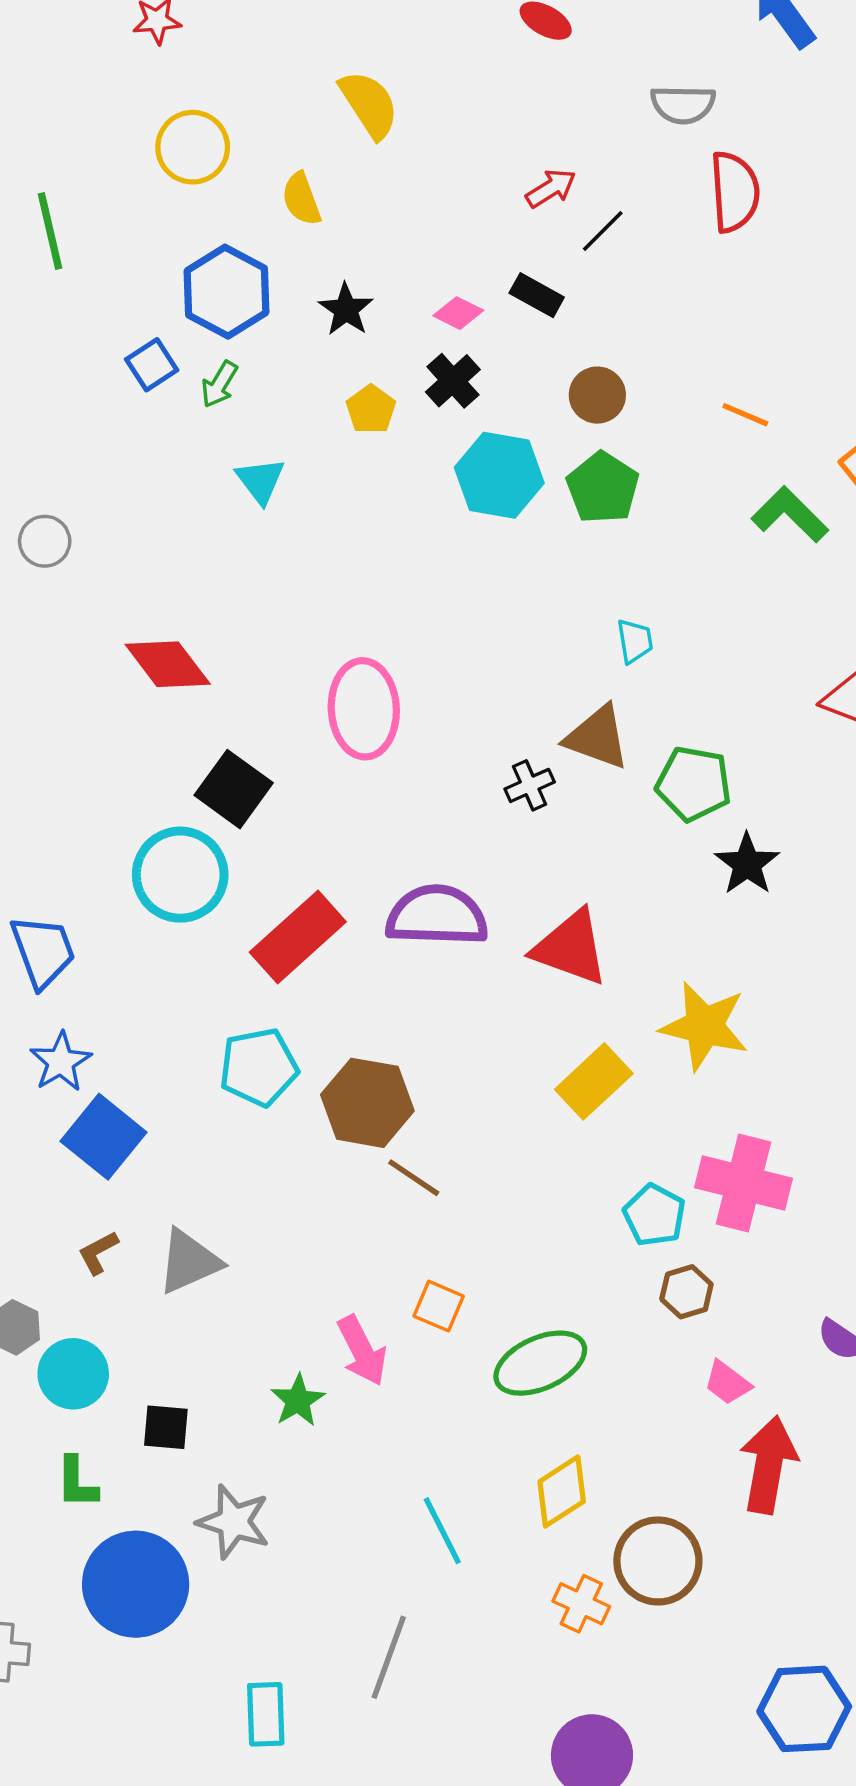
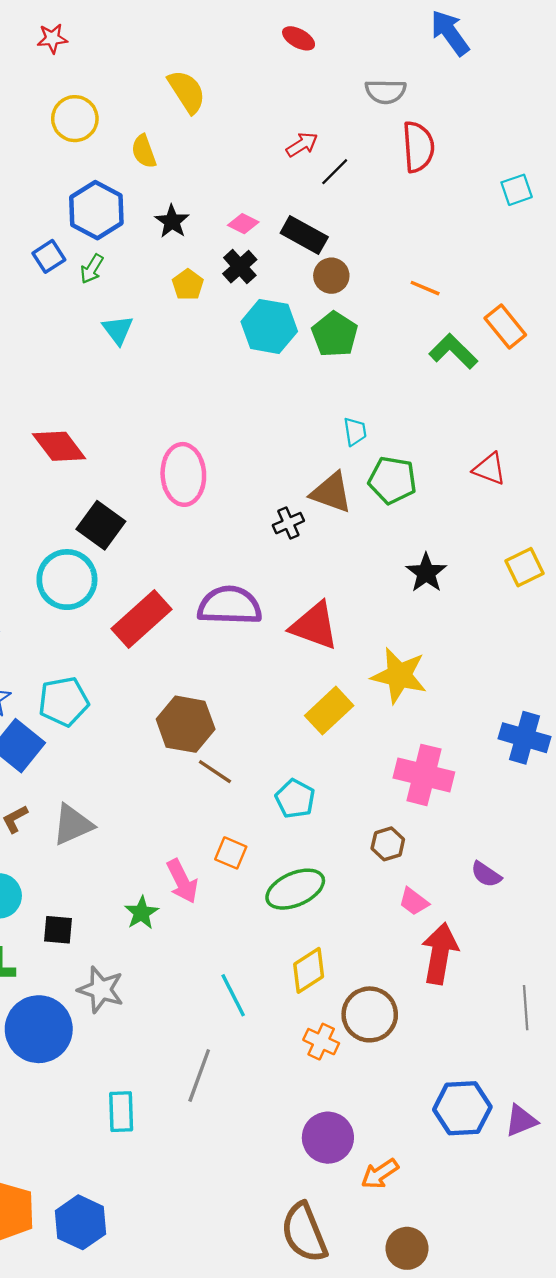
black rectangle: (537, 295) -> (304, 235), moved, size x1.4
green pentagon: (694, 784) -> (392, 480), moved
cyan pentagon: (259, 1067) -> (64, 702), moved
cyan pentagon: (654, 1215) -> (295, 799), moved

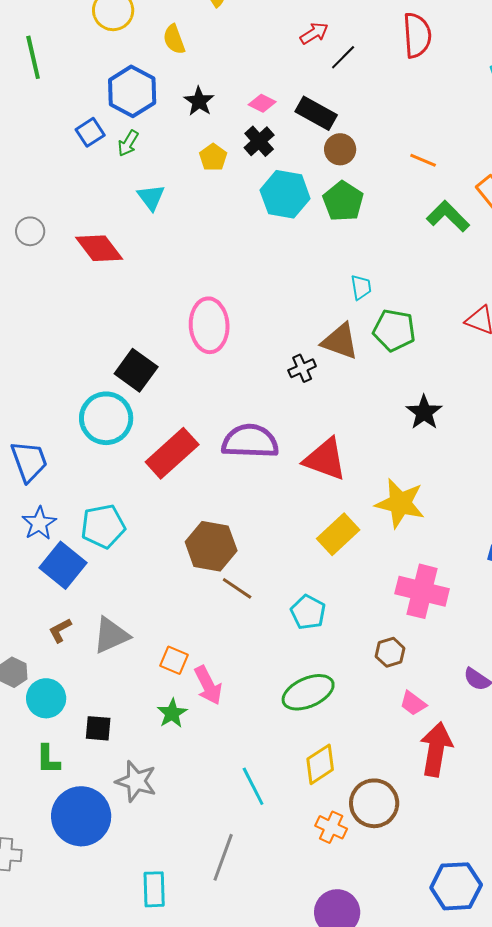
red diamond: (59, 446) -> (99, 248), moved
orange square: (231, 853) -> (174, 660), moved

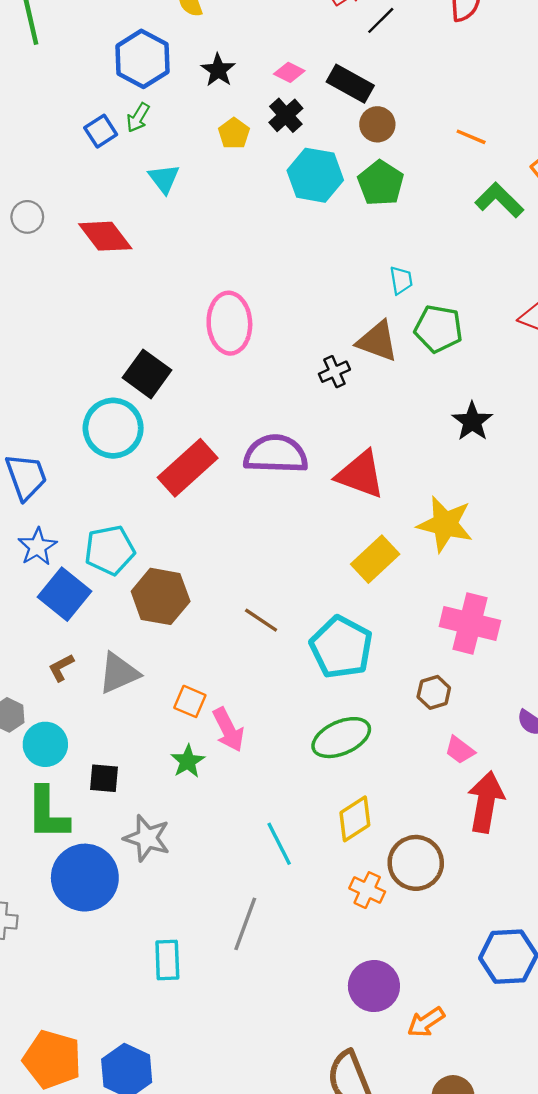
blue square: (90, 132) -> (101, 131), moved
brown hexagon: (211, 546) -> (161, 596), moved
cyan pentagon: (308, 612) -> (341, 647), size x1.6
green L-shape: (48, 759) -> (48, 813), size x1.6

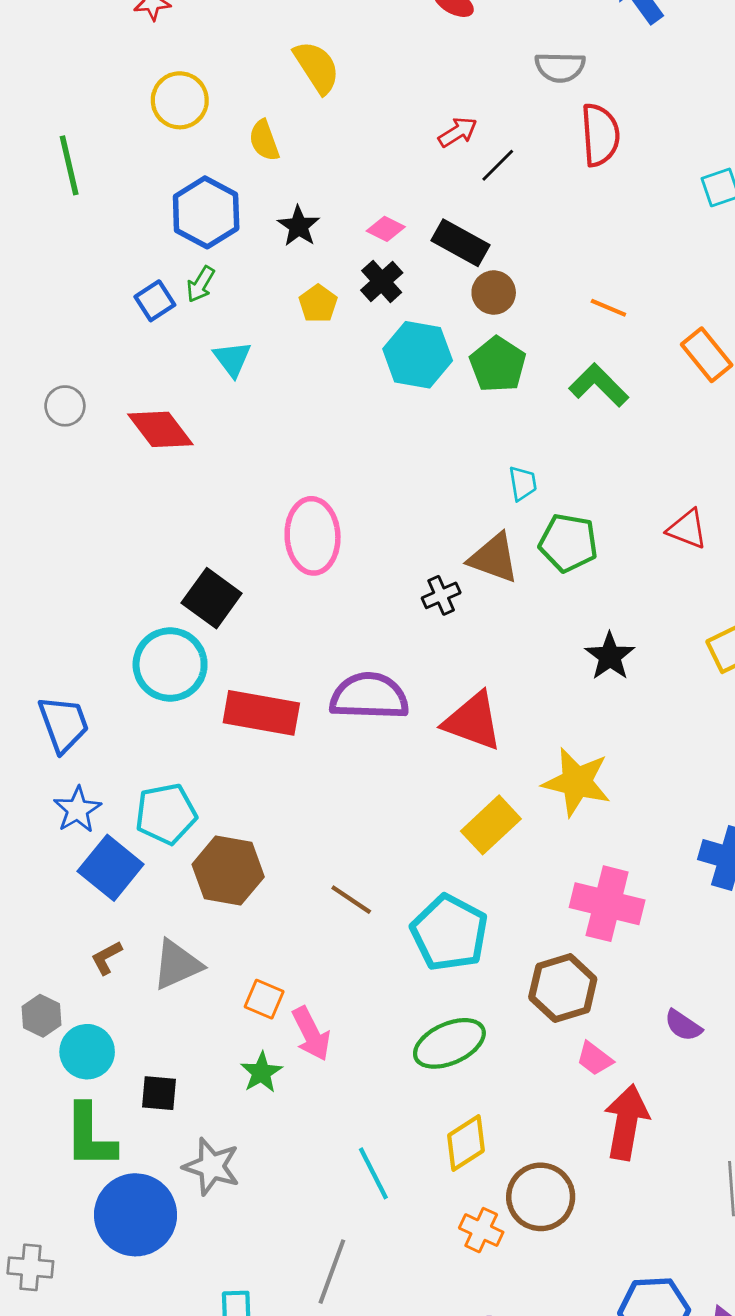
green L-shape: (499, 200) -> (599, 385), moved
red rectangle: (188, 468) -> (261, 713), turned 52
brown hexagon: (434, 692) -> (563, 988), size x1.6

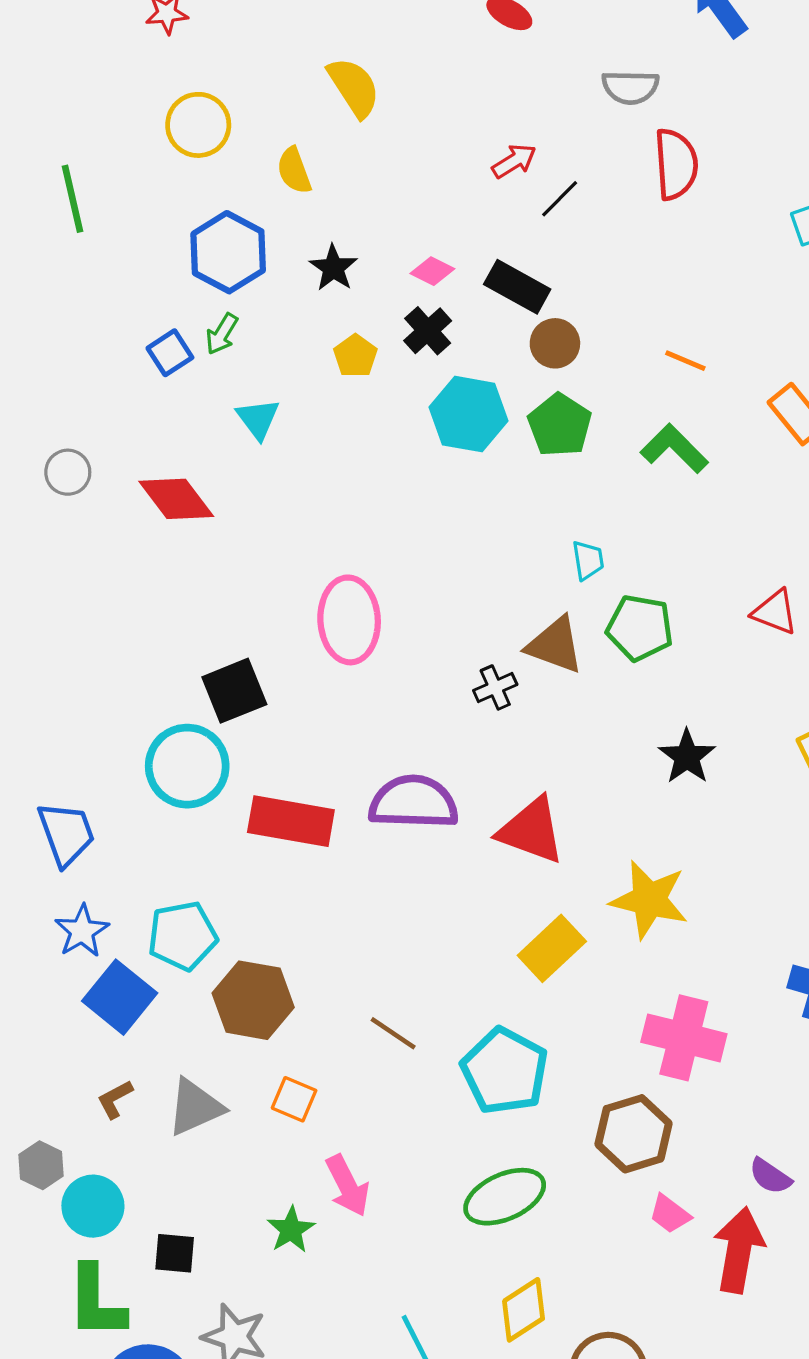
black square: (212, 598) -> (234, 691), turned 32
orange square: (264, 999) -> (294, 1099), moved
red arrow: (626, 1122) -> (739, 1250), moved

